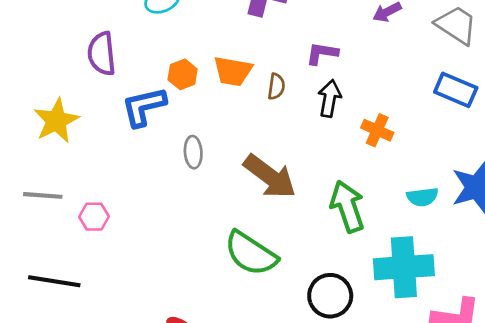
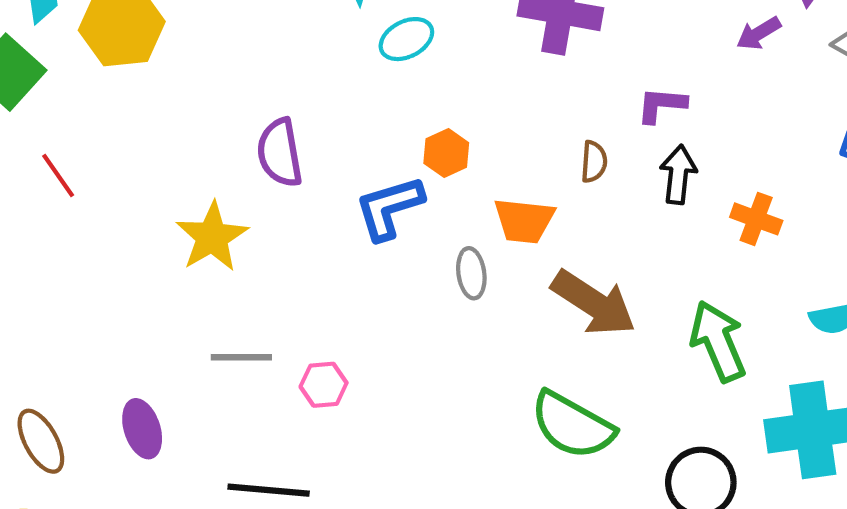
purple semicircle: (102, 54) -> (280, 153), moved
orange trapezoid: (233, 71) -> (524, 221), moved
yellow star: (56, 121) -> (212, 237), moved

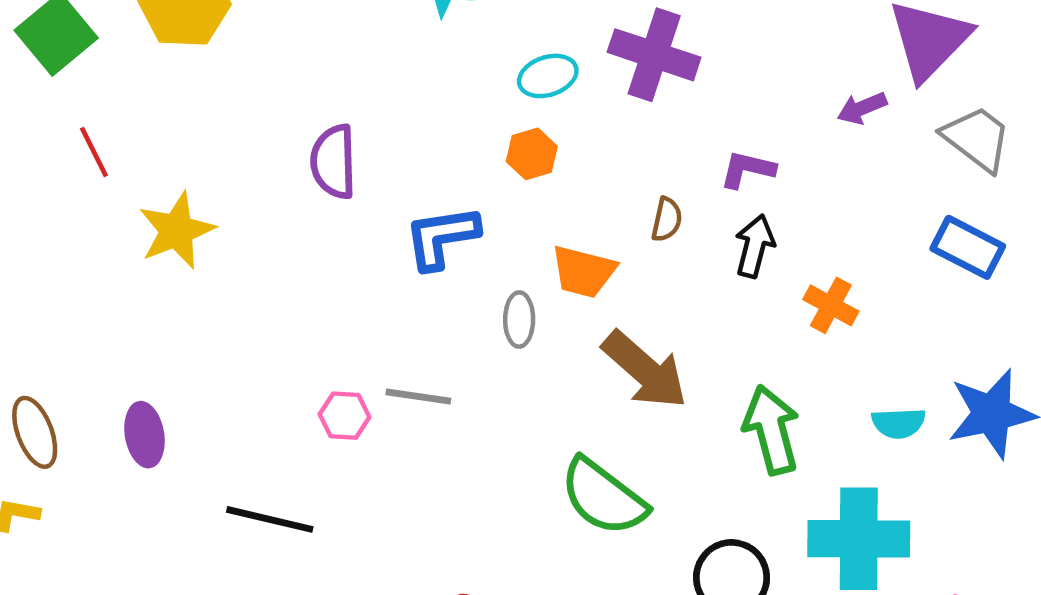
cyan ellipse: (406, 39) -> (548, 76), moved
orange hexagon: (446, 153) -> (532, 154), moved
yellow star: (212, 237) -> (177, 231), moved
gray line: (241, 357) -> (418, 397), moved

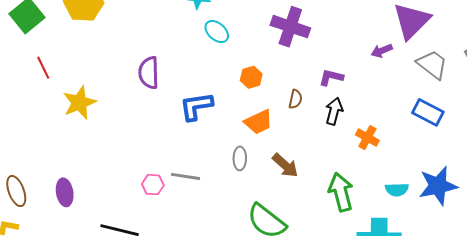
cyan ellipse: (548, 76) -> (217, 32), moved, turned 60
orange hexagon: (532, 154) -> (251, 77), moved
orange trapezoid: (583, 272) -> (259, 122), turned -40
gray ellipse: (519, 320) -> (240, 158), moved
brown arrow: (645, 370) -> (285, 165), size x0.7

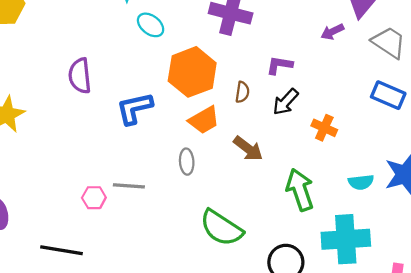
orange hexagon: (251, 77) -> (192, 72), size x2.0
black arrow: (334, 111) -> (286, 102), turned -148
brown arrow: (285, 165) -> (248, 149), moved

